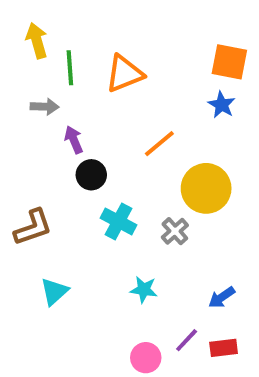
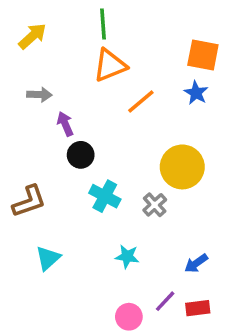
yellow arrow: (37, 41) -> (32, 36), turned 64
green line: (70, 68) -> (103, 24), moved
orange line: (159, 144) -> (141, 101), moved

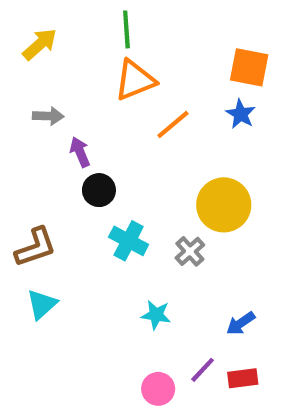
cyan triangle: (48, 258) -> (42, 304), moved

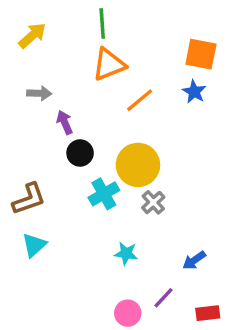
yellow circle: (224, 205) -> (138, 165), moved
cyan cross: (129, 241) -> (104, 194), turned 32
red rectangle: (243, 378) -> (208, 313), moved

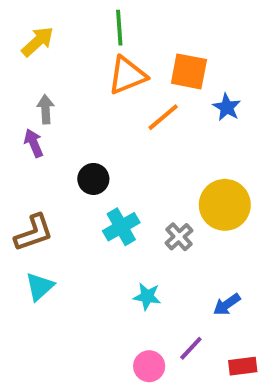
orange square: (201, 54) -> (189, 71), moved
gray arrow: (39, 93) -> (46, 109), turned -95
purple arrow: (65, 122) -> (34, 143), moved
yellow circle: (138, 165) -> (225, 205), moved

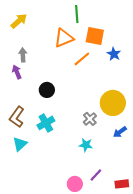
green line: (119, 28) -> (77, 14), moved
cyan cross: (121, 227) -> (46, 123), moved
brown L-shape: (34, 233) -> (17, 117), turned 145
cyan star: (147, 296) -> (86, 145), moved
blue arrow: (227, 304) -> (120, 132), moved

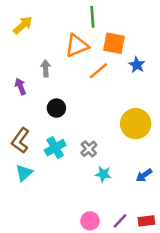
gray arrow: (23, 55) -> (46, 68), moved
gray cross: (90, 119) -> (89, 149), moved
blue arrow: (120, 132) -> (144, 175), moved
purple line: (96, 175) -> (120, 221), moved

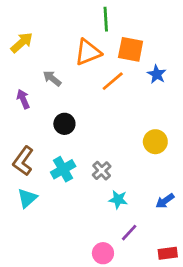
yellow arrow: (23, 25) -> (22, 43), moved
gray arrow: (46, 68) -> (52, 78), turned -49
yellow circle: (136, 124) -> (155, 142), size x0.7
purple line: (120, 221) -> (129, 233), moved

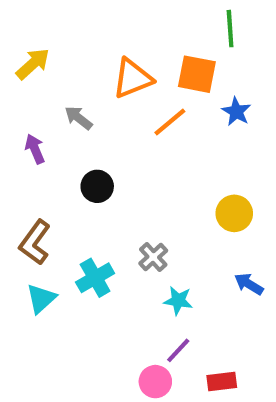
green line: (106, 19) -> (230, 29), moved
cyan cross: (63, 169) -> (95, 278), moved
blue arrow: (165, 201) -> (249, 284), moved, turned 66
purple line: (129, 233) -> (178, 350), moved
red rectangle: (168, 253) -> (222, 382), moved

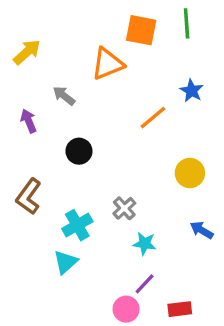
orange square: (197, 74) -> (141, 30), moved
orange line: (170, 122) -> (153, 118), moved
cyan triangle: (41, 299) -> (66, 262), moved

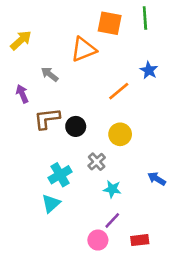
black circle: (79, 151) -> (76, 126), moved
yellow circle: (190, 173) -> (120, 134), moved
brown L-shape: (29, 197) -> (47, 119), moved, turned 48

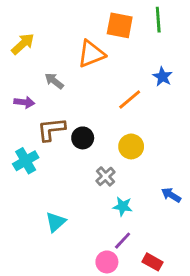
purple arrow: (22, 94) -> (24, 102), turned 120
cyan cross: (60, 175) -> (26, 161), moved
red rectangle: (140, 240) -> (153, 262), turned 36

